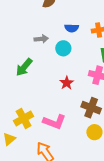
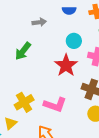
cyan circle: (63, 48) -> (74, 41), moved
red star: (67, 83) -> (66, 65), size x1.6

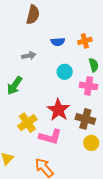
red star: (66, 65) -> (58, 110), moved
yellow cross: (24, 102) -> (27, 123), moved

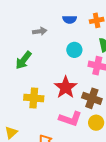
yellow cross: (27, 123) -> (34, 98), turned 36
pink L-shape: (50, 137) -> (70, 119), moved

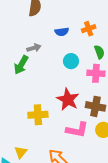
green arrow: (23, 60) -> (21, 65), moved

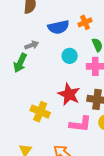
blue semicircle: (62, 32) -> (58, 27), size x1.5
yellow cross: (38, 115) -> (40, 112), turned 30

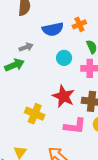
green arrow: (20, 63) -> (15, 65), turned -138

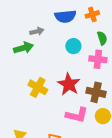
yellow cross: (35, 114) -> (38, 87), moved

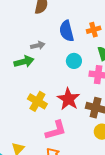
blue semicircle: (65, 16) -> (67, 31), turned 80
pink L-shape: (77, 115) -> (56, 130), moved, turned -30

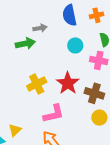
yellow cross: (37, 101) -> (37, 84), turned 30

